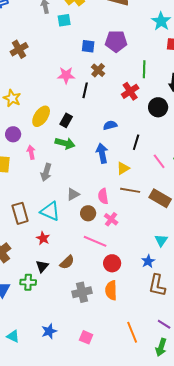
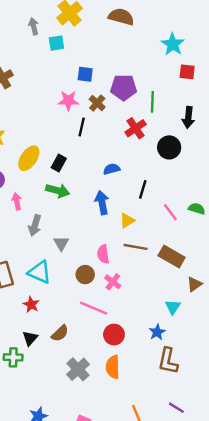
purple pentagon: (116, 41) -> (124, 87), moved
pink star: (66, 75) -> (68, 101), moved
gray triangle: (73, 194) -> (61, 243), moved, turned -32
gray cross: (82, 292) -> (78, 369), turned -30

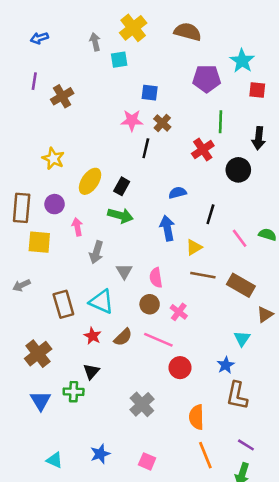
purple pentagon: (124, 87) -> (207, 79), moved
pink semicircle: (103, 254) -> (156, 278), moved
brown semicircle: (60, 333) -> (123, 337), moved
orange semicircle: (113, 367) -> (196, 417), moved

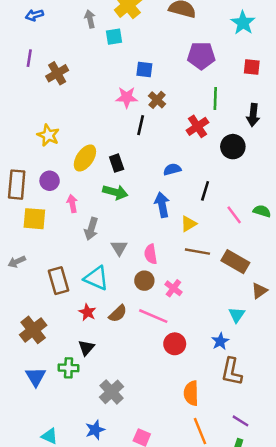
cyan star: (242, 61) -> (243, 23), moved
black rectangle: (122, 186) -> (117, 163), turned -48
gray cross: (142, 404) -> (112, 392), moved

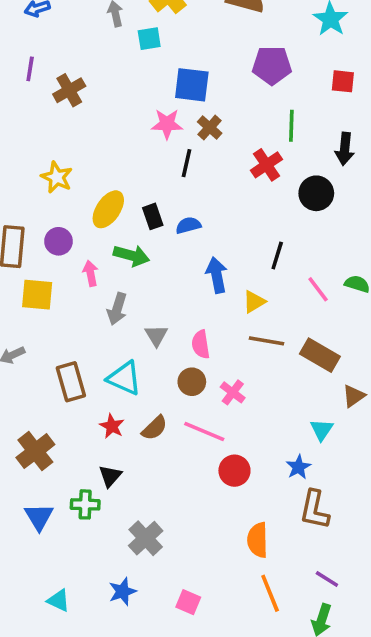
blue square: (144, 69) -> (192, 85), size x1.5
blue semicircle: (172, 169) -> (188, 225), moved
green arrow: (115, 192) -> (131, 256), moved

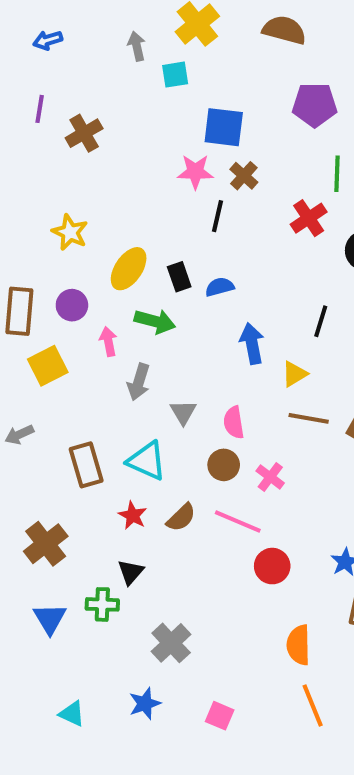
yellow square: (37, 295) -> (48, 366), turned -32

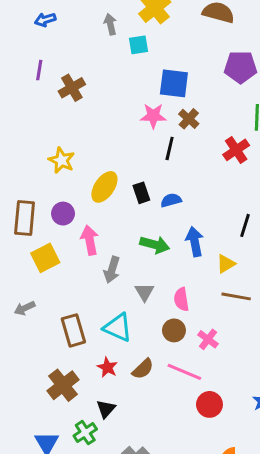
green arrow: (155, 321) -> (155, 245), moved
pink arrow: (108, 342) -> (90, 240), size x1.4
brown cross: (46, 544) -> (63, 385), moved
green cross: (102, 604) -> (85, 433), turned -35

